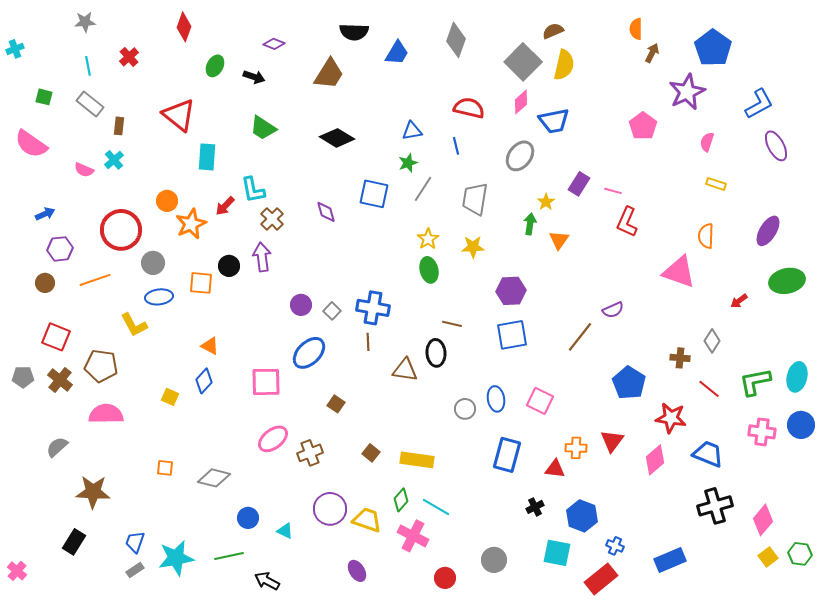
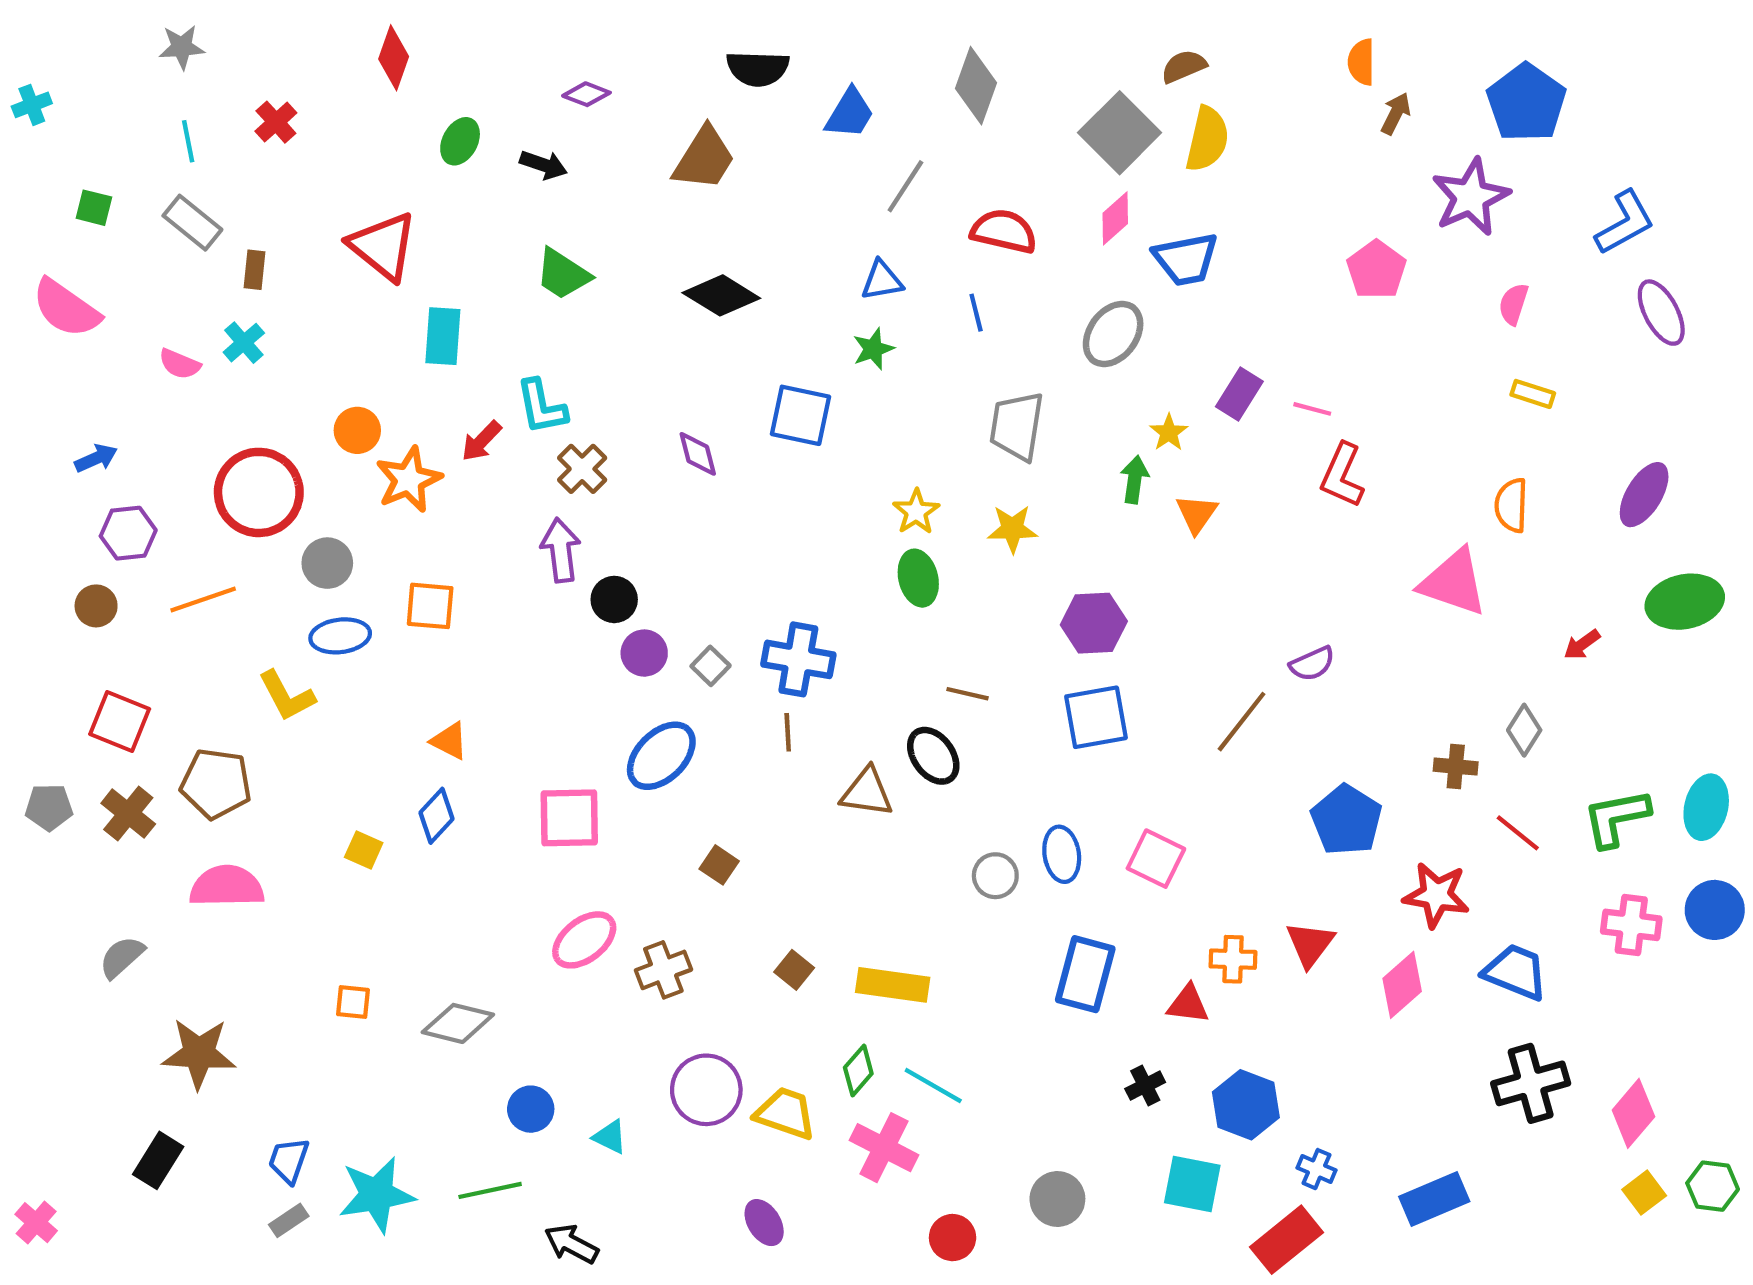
gray line: (423, 189) -> (905, 186), moved
black circle: (229, 266) -> (614, 599), moved
black ellipse: (436, 353) -> (933, 756), turned -32

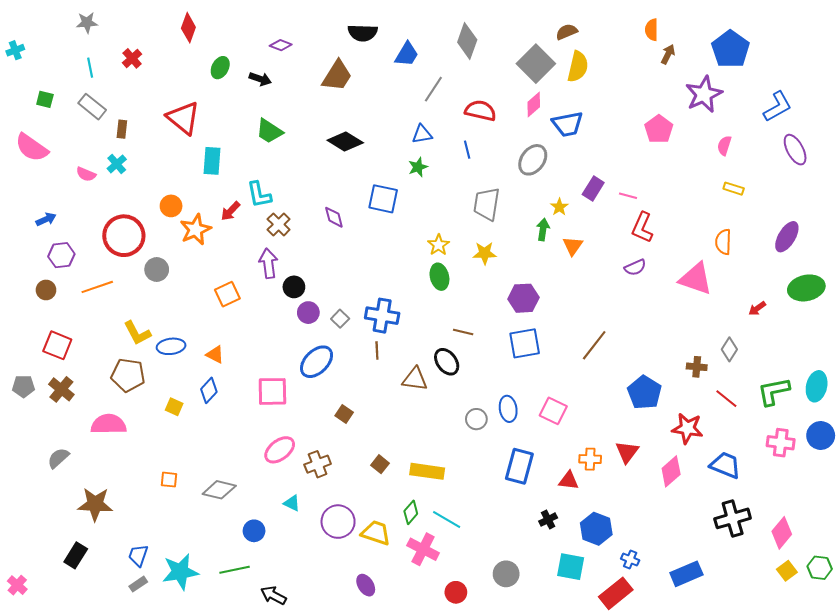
orange square: (430, 606) -> (227, 294), moved, turned -30
blue ellipse: (340, 636) -> (171, 346), moved
purple semicircle: (1312, 664) -> (635, 267), moved
brown pentagon: (216, 784) -> (128, 375), moved
cyan triangle: (610, 1137) -> (292, 503), moved

